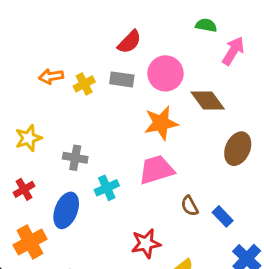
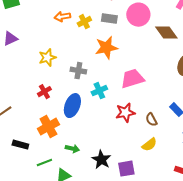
orange star: (161, 123) -> (106, 48), moved
brown semicircle: (190, 206) -> (151, 120), moved
red star: (146, 243) -> (125, 113), moved

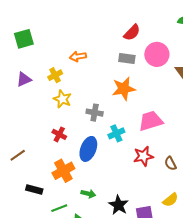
yellow cross: (84, 22) -> (55, 75), moved
yellow star: (47, 58) -> (62, 99), turned -30
red cross: (44, 92) -> (59, 134), turned -32
yellow semicircle: (149, 145) -> (170, 200), moved

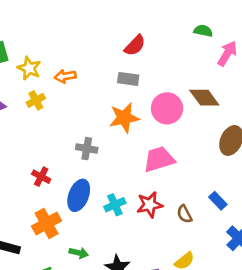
pink circle: (157, 54) -> (167, 108), moved
yellow star: (62, 99) -> (29, 68), moved
cyan cross: (116, 133) -> (115, 205), moved

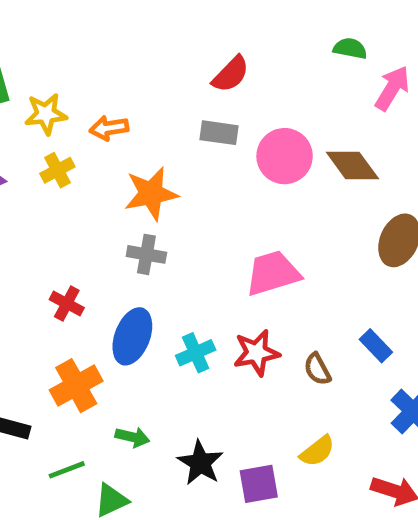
yellow star: (29, 68) -> (46, 114), turned -30
pink circle: (167, 108) -> (285, 156), moved
orange star: (124, 118) -> (151, 194), moved

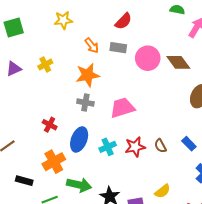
yellow star: (46, 114) -> (63, 20), moved
orange arrow: (109, 128) -> (92, 46), moved, turned -119
pink trapezoid: (273, 273) -> (122, 108), moved
brown semicircle: (317, 369) -> (160, 146), moved
green arrow: (132, 437) -> (79, 185), size x1.6

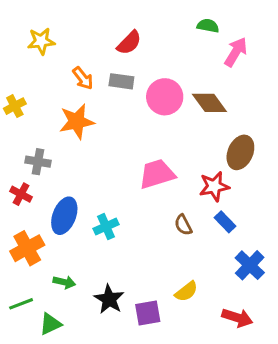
gray cross: (85, 103) -> (38, 162), moved
pink trapezoid: (122, 108) -> (157, 174), moved
red star: (135, 147) -> (214, 186), moved
green arrow: (79, 185) -> (64, 282), size x0.6

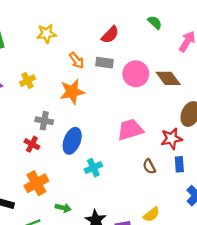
green semicircle: (208, 26) -> (155, 22), moved, turned 32
blue ellipse: (64, 216) -> (72, 141), moved
blue rectangle: (225, 222) -> (179, 164), turned 40

